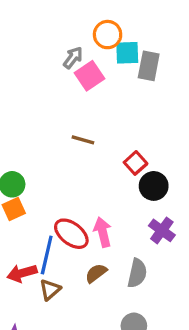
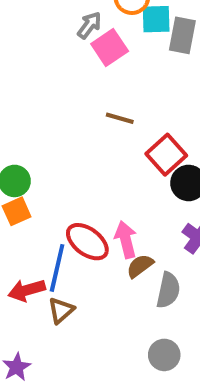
brown line: (83, 140) -> (120, 118), moved
red square: (136, 163) -> (166, 155), size x1.4
brown semicircle: (96, 273) -> (140, 266), moved

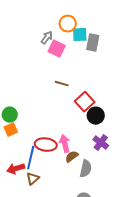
pink square: (110, 47) -> (57, 49), turned -30
red ellipse: (87, 242) -> (46, 145), turned -30

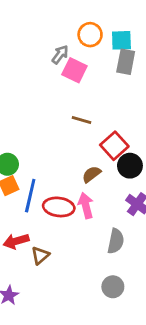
cyan square: (80, 35) -> (121, 40), moved
brown semicircle: (72, 157) -> (91, 174), moved
blue line: (31, 158) -> (30, 196), moved

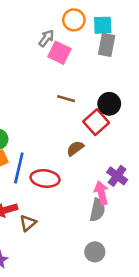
black circle: (130, 166) -> (109, 104), moved
pink arrow: (86, 206) -> (101, 193), moved

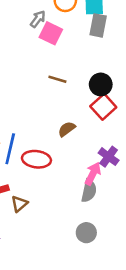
red square: (96, 122) -> (103, 107), moved
pink arrow: (101, 193) -> (93, 174), turned 40

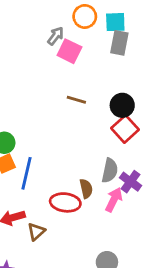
brown semicircle: (67, 129) -> (86, 189), moved, turned 114
red ellipse: (36, 159) -> (65, 202), moved
gray semicircle: (89, 191) -> (110, 171), moved

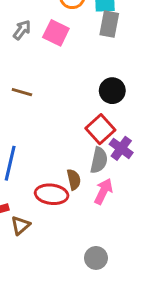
gray arrow: (56, 36) -> (22, 30), moved
brown line: (76, 100) -> (22, 92), moved
red square: (125, 129) -> (100, 129), moved
purple cross: (131, 182) -> (121, 148), moved

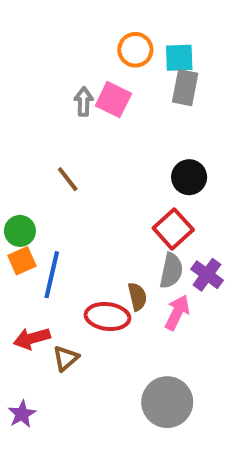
gray arrow: (22, 30) -> (84, 102), moved, turned -36
brown line: (22, 92) -> (68, 179), turned 36
purple cross: (121, 148) -> (207, 275), moved
gray circle: (96, 258) -> (167, 402), size x1.6

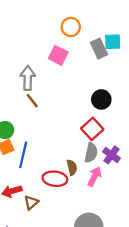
cyan square: (179, 58) -> (113, 42), moved
gray rectangle: (185, 88) -> (99, 49), turned -36
gray arrow: (84, 102) -> (28, 78), moved, size x1.5

